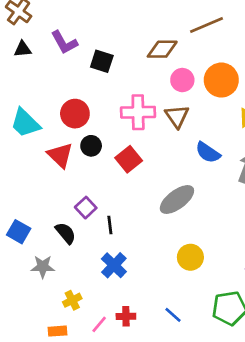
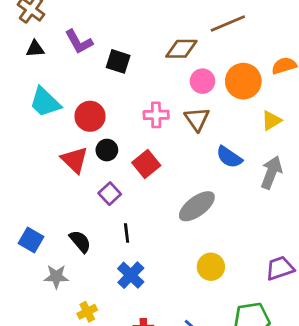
pink cross: (138, 112) -> (156, 115), size x0.7
cyan trapezoid: (25, 123) -> (45, 102), moved
purple square: (86, 208) -> (110, 194), moved

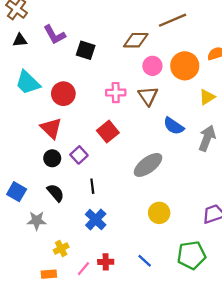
black circle: (107, 150) -> (52, 158), moved

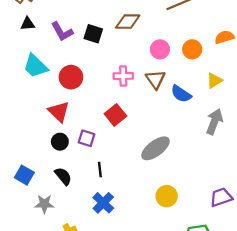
purple L-shape: (54, 35) -> (62, 32), moved
brown diamond: (136, 40) -> (128, 22), moved
orange circle: (185, 66) -> (192, 49), size x0.7
blue semicircle: (174, 126) -> (181, 94), moved
purple square: (79, 155) -> (87, 138), turned -30

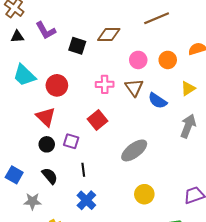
purple L-shape: (62, 32) -> (46, 30), moved

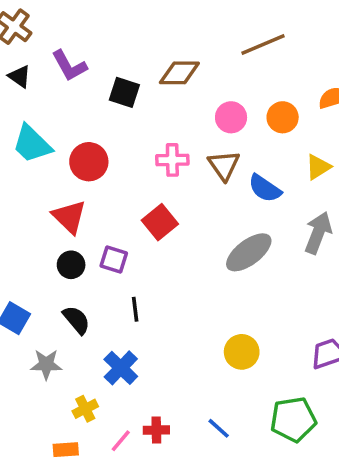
black triangle: (17, 37) -> (20, 76), turned 40
gray ellipse: (134, 150) -> (249, 252), moved
blue cross: (86, 200) -> (121, 368), moved

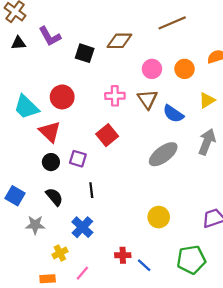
black triangle: (20, 76) -> (18, 43), turned -40
cyan trapezoid: (32, 144) -> (26, 107), moved
red cross: (156, 430) -> (123, 255), moved

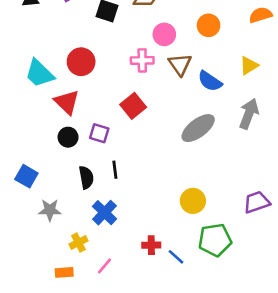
pink circle: (152, 69) -> (164, 34), moved
orange circle: (185, 69) -> (209, 25), moved
black semicircle: (54, 197) -> (86, 177), moved, turned 30
green pentagon: (191, 260) -> (215, 240), moved

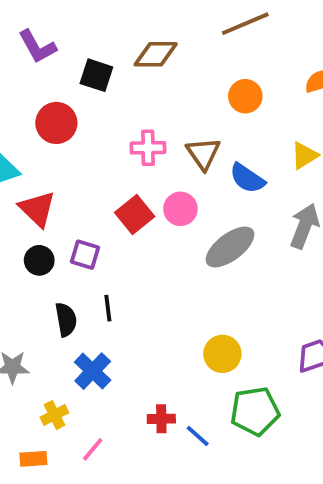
pink circle: (164, 34) -> (180, 209), moved
red circle: (81, 62) -> (56, 123), moved

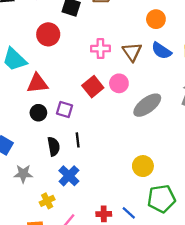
blue semicircle: (247, 178) -> (161, 51), moved
red triangle: (37, 209) -> (37, 83), turned -50
red cross: (161, 419) -> (104, 214), moved

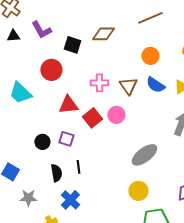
red triangle: (37, 83) -> (68, 105), moved
gray ellipse: (147, 105) -> (144, 155), moved

